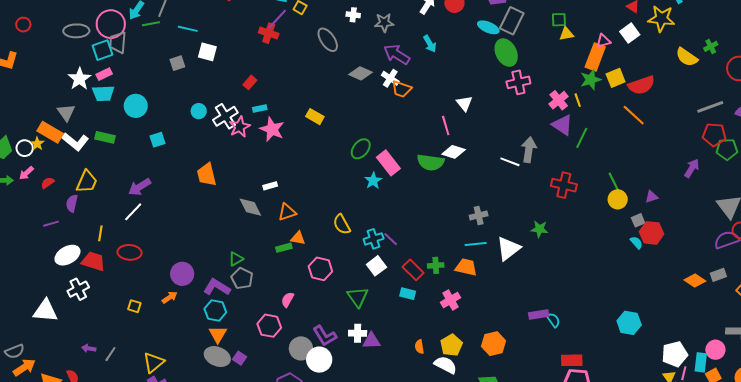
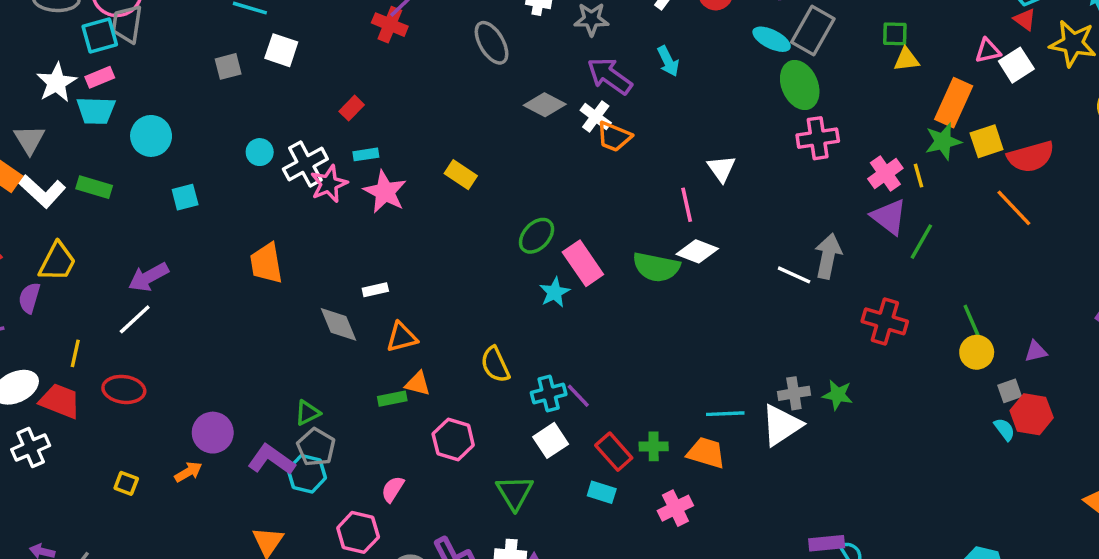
pink triangle: (603, 41) -> (988, 51), moved
gray cross: (479, 215) -> (794, 393), moved
cyan hexagon: (215, 310) -> (307, 474), moved

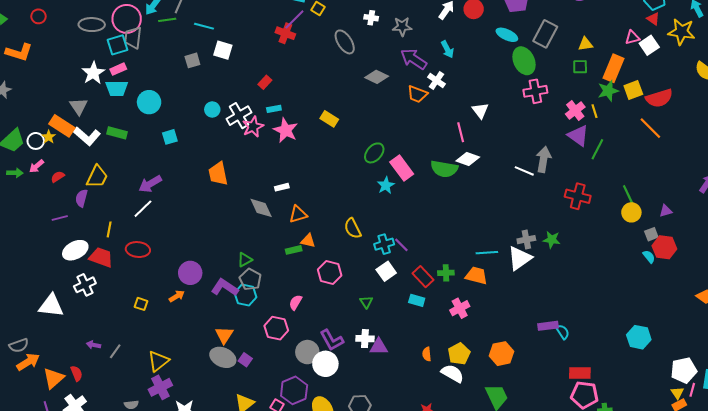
gray rectangle: (813, 30) -> (545, 34), moved
green square: (895, 34) -> (580, 67), moved
white cross: (596, 117) -> (437, 81), moved
green triangle: (515, 492) -> (366, 302), size x0.6

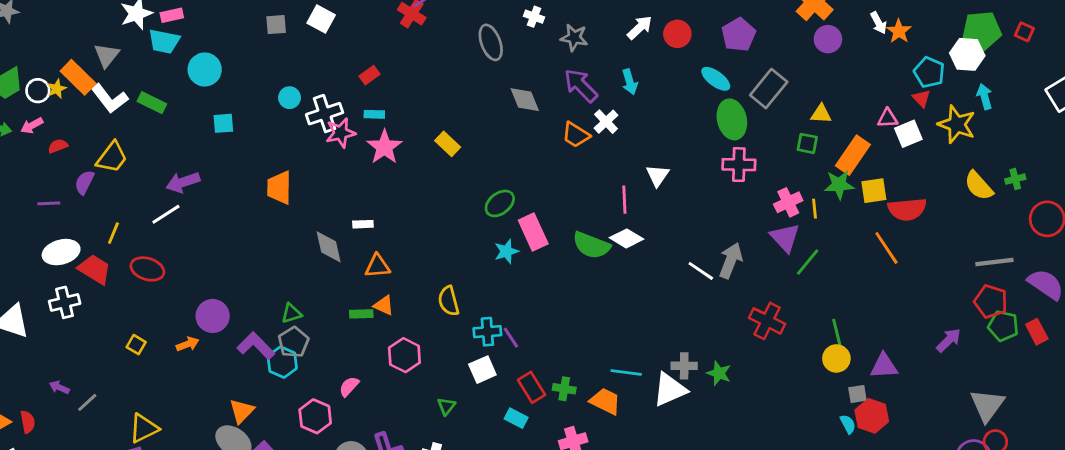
gray diamond: (377, 77) -> (525, 100), turned 30
purple triangle: (666, 211) -> (884, 366), size x1.5

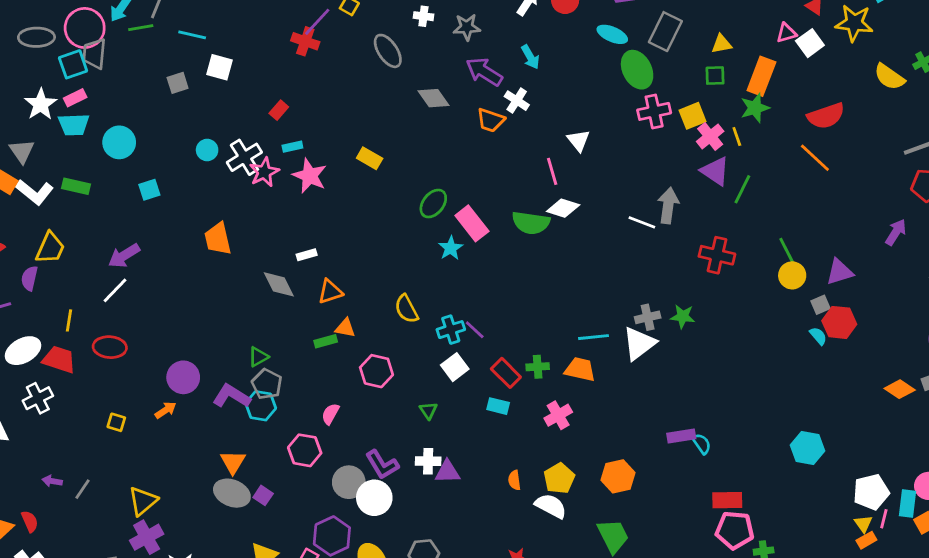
yellow square: (874, 191) -> (693, 116), moved

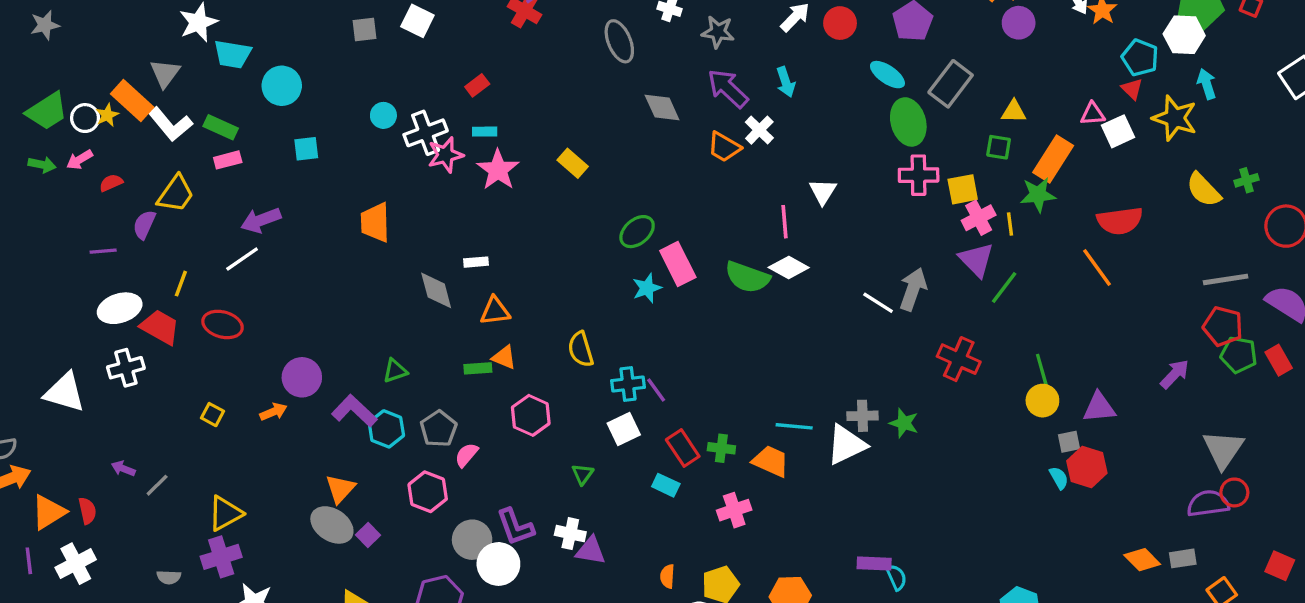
pink rectangle: (75, 98) -> (228, 160), moved
gray pentagon: (267, 384) -> (439, 429), moved

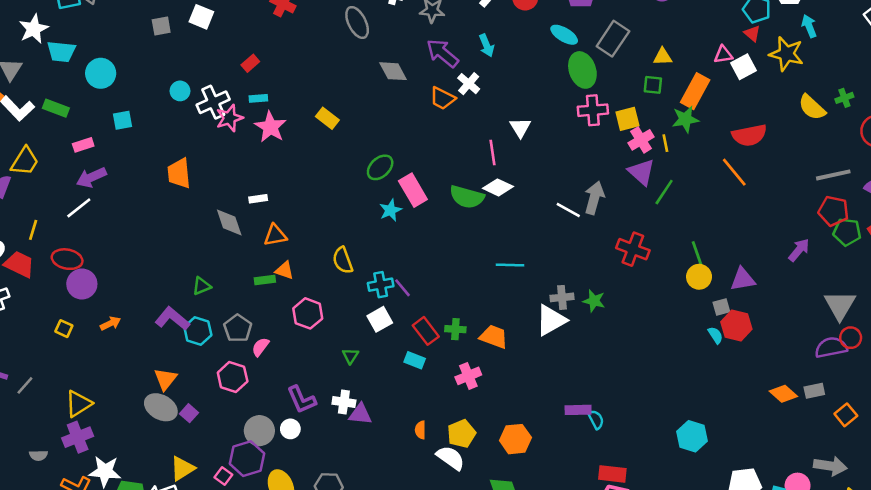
pink rectangle: (228, 160) -> (83, 145), moved
purple circle: (302, 377) -> (82, 284), moved
cyan line: (794, 426) -> (510, 265), moved
gray circle: (472, 540) -> (259, 431), moved
white circle: (498, 564) -> (290, 429), size x0.6

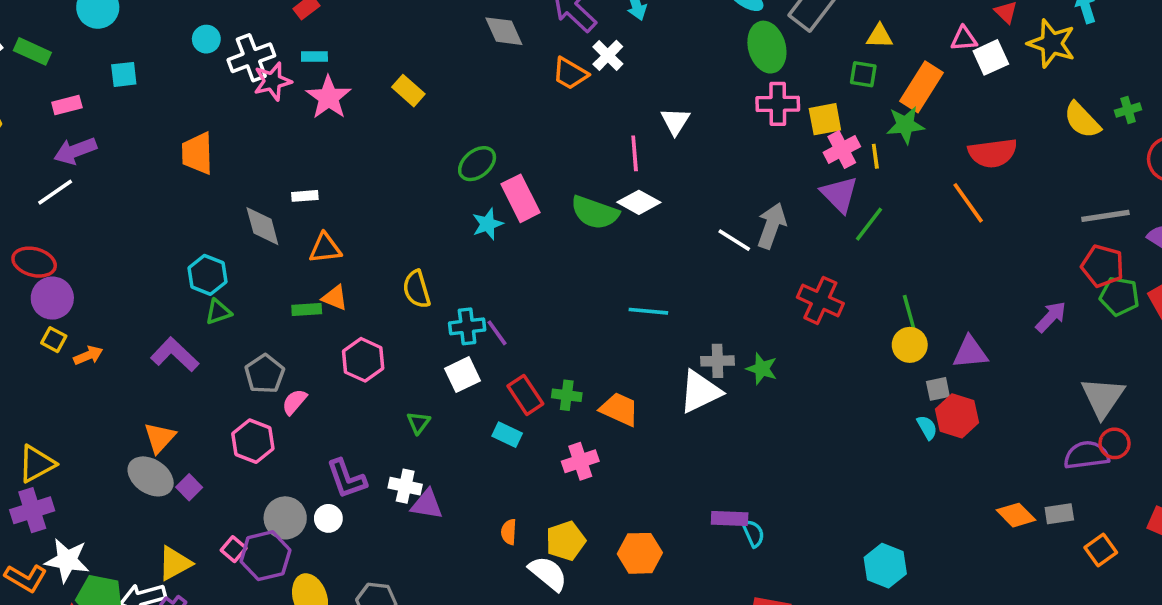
yellow square: (64, 329) -> (54, 340), moved
cyan hexagon: (198, 331) -> (207, 275), moved
pink square: (223, 476) -> (234, 549), moved

